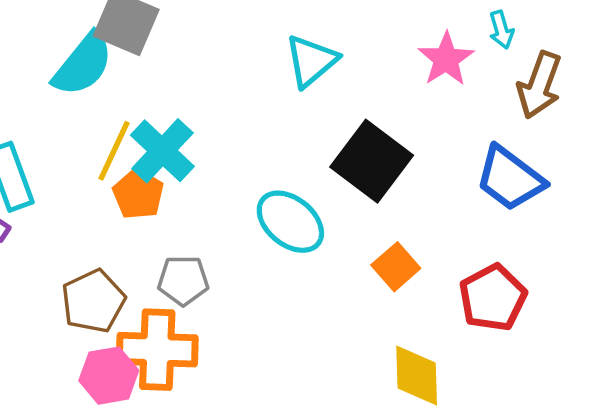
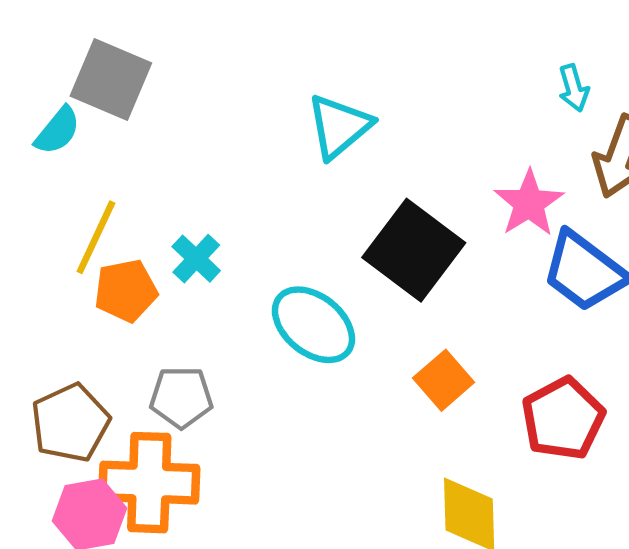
pink star: (446, 59) -> (529, 203), moved
cyan semicircle: (83, 64) -> (58, 131), size x0.6
cyan cross: (162, 151) -> (196, 259), moved, size x0.6
orange pentagon: (138, 194) -> (126, 291), turned 30

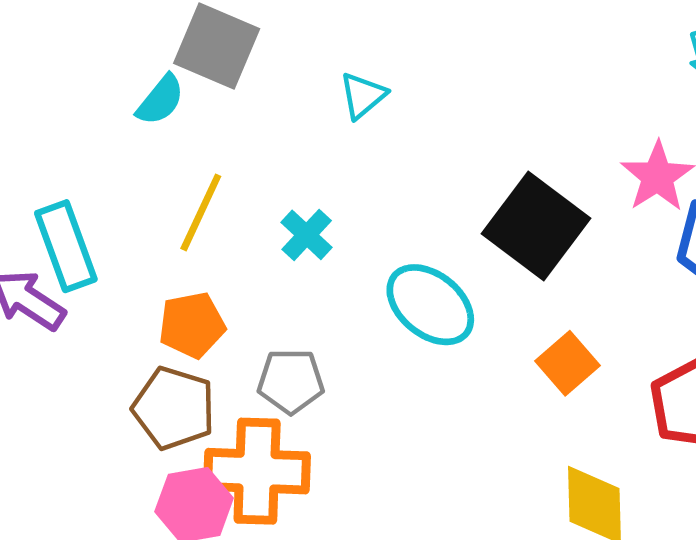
cyan triangle: (339, 126) -> (363, 95), moved, size x0.7
orange pentagon: (126, 291) -> (192, 325), moved
brown pentagon: (70, 423) -> (174, 408), turned -30

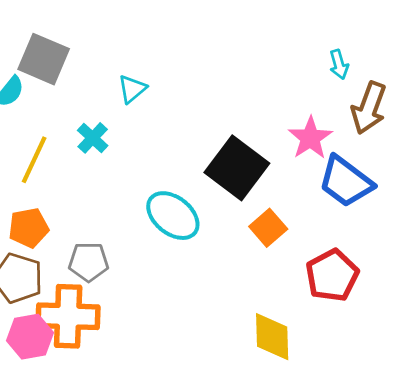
cyan cross: (307, 235) -> (93, 138), moved
orange square: (567, 363) -> (268, 228), moved

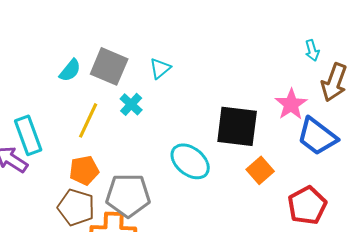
gray square: (44, 59) -> (109, 66), moved
black square: (237, 168) -> (237, 126), turned -30
gray pentagon: (89, 262) -> (128, 195), size x1.5

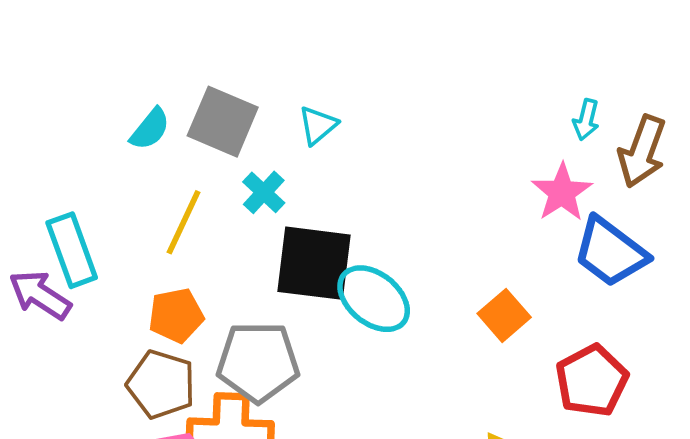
cyan arrow: (312, 50) -> (586, 120), moved, turned 30
black square: (237, 126) -> (314, 263), moved

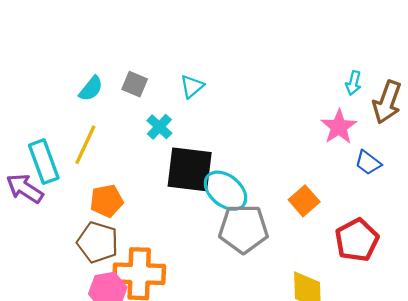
gray square: (223, 122) -> (135, 84), size x0.6
yellow line: (184, 222) -> (85, 145), moved
blue trapezoid: (610, 252) -> (368, 163), size x0.6
gray pentagon: (258, 362) -> (243, 229), moved

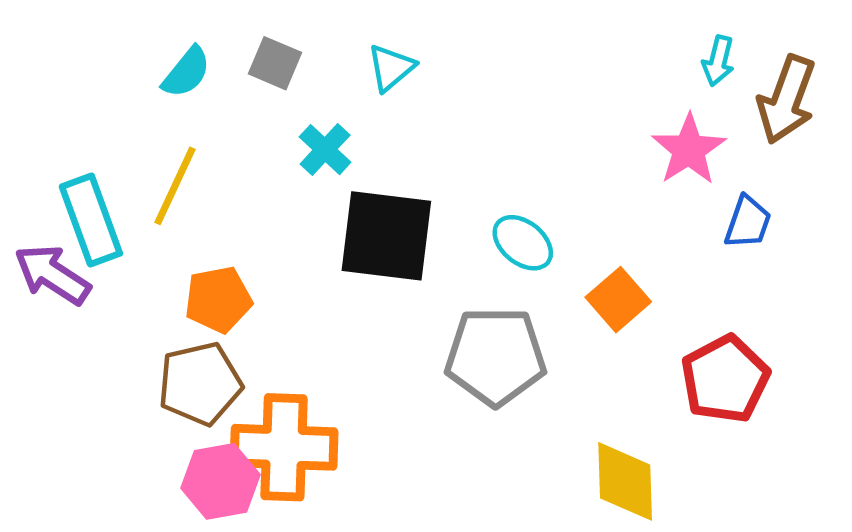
blue trapezoid: (368, 163) -> (748, 222), turned -108
cyan ellipse: (226, 191) -> (523, 243), moved, size x0.7
brown pentagon: (98, 242) -> (200, 384), turned -30

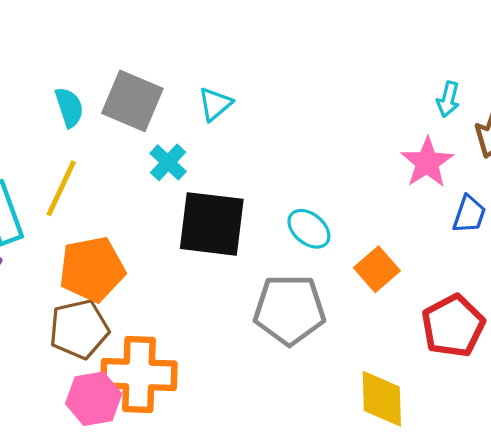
gray square: (275, 63) -> (132, 101), size x1.6
cyan semicircle: (186, 72) -> (69, 107), turned -57
orange pentagon: (218, 300) -> (92, 269), size x1.4

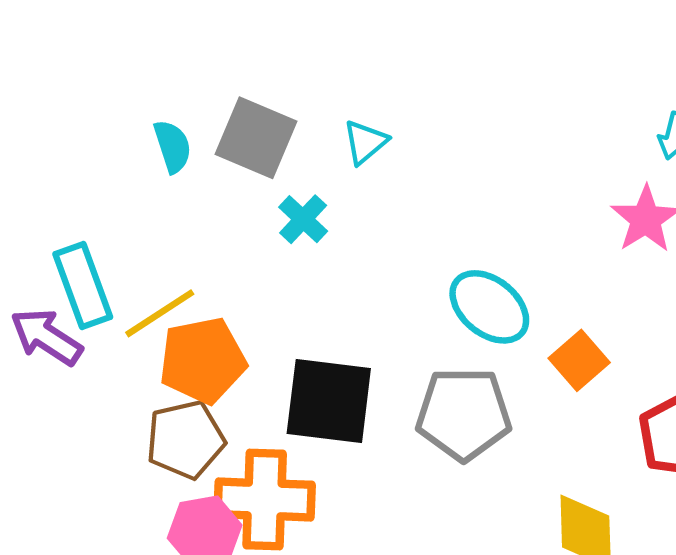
yellow line: (61, 188) -> (160, 313), moved, turned 32
black square: (212, 224) -> (329, 401), moved
cyan ellipse: (309, 229) -> (489, 307), size x1.4

